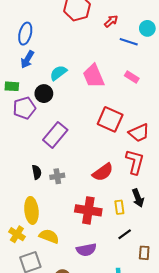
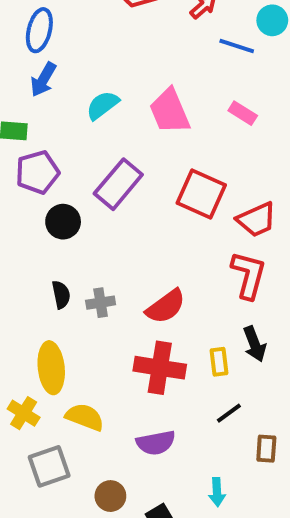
black circle: (44, 94) -> (63, 222), moved
purple rectangle: (55, 135) -> (118, 184), moved
red semicircle: (103, 172) -> (166, 307), moved

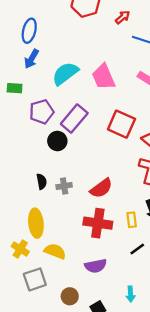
cyan semicircle: (103, 105) -> (65, 73), size x1.4
purple pentagon: (37, 172) -> (42, 112), moved
black circle: (63, 222) -> (57, 141), moved

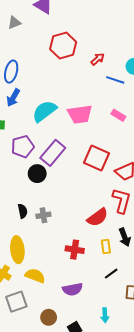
pink trapezoid: (103, 77) -> (80, 114), turned -75
red semicircle: (101, 188) -> (98, 217), moved
red cross: (98, 223) -> (75, 250), size x0.7

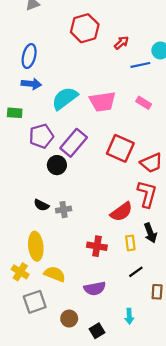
blue line: (115, 80) -> (140, 65), turned -30
blue arrow: (13, 98) -> (31, 84), turned -114
black semicircle: (23, 211) -> (41, 205), turned 128

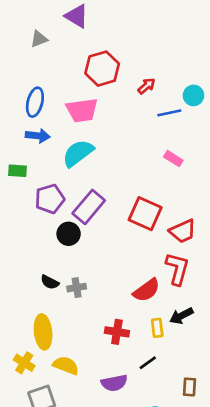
pink trapezoid: (103, 102) -> (82, 110), moved
black arrow: (150, 233) -> (181, 316), turned 84
black line: (136, 272) -> (148, 363), moved

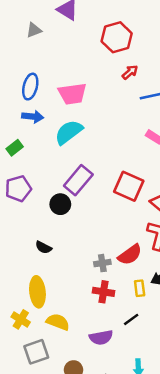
red hexagon: (102, 69) -> (117, 37), moved
green rectangle: (17, 171) -> (15, 148), turned -42
purple pentagon: (50, 199) -> (18, 189), moved
gray cross: (77, 288) -> (102, 263), moved

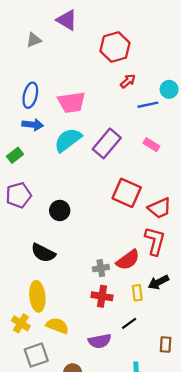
purple rectangle: (78, 180) -> (107, 143), moved
black semicircle: (43, 247) -> (43, 253), size x1.5

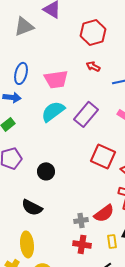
gray triangle: (34, 40) -> (24, 26), size x1.5
red arrow: (128, 81) -> (93, 66), moved, turned -112
blue arrow: (33, 125) -> (12, 97), moved

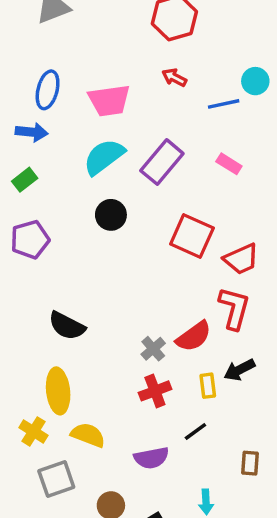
black circle: (46, 171) -> (111, 215), moved
gray cross: (81, 220) -> (153, 349), turned -32
red cross: (82, 244) -> (155, 391), turned -30

